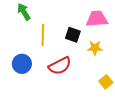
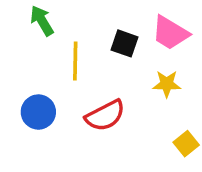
pink trapezoid: (97, 19) -> (170, 33), turned -145
black square: (73, 35) -> (125, 43), moved

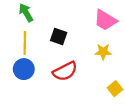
black square: (125, 43) -> (59, 36), moved
yellow line: (75, 61) -> (25, 43), moved

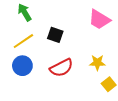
yellow line: (25, 43) -> (23, 41), turned 55
yellow star: (103, 52) -> (97, 63), moved

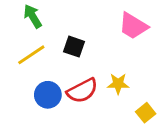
yellow star: (97, 63) -> (118, 84), moved
blue circle: (22, 66) -> (48, 95), moved

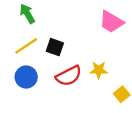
black square: (74, 47) -> (55, 47), moved
blue circle: (48, 95) -> (26, 77), moved

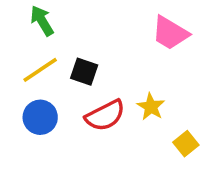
yellow star: (99, 70) -> (151, 107), turned 30

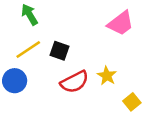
pink trapezoid: (170, 33) -> (121, 23), turned -68
blue circle: (40, 117) -> (15, 81), moved

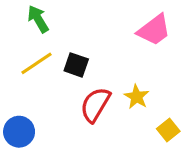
blue circle: (15, 81) -> (19, 132), moved
red semicircle: (74, 82) -> (95, 105), turned 148

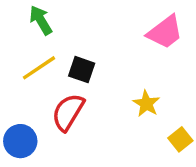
red semicircle: (95, 105) -> (68, 112), moved

